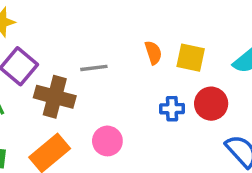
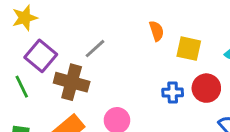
orange semicircle: (153, 53) -> (157, 31), moved
gray line: (94, 68) -> (95, 49), moved, turned -35

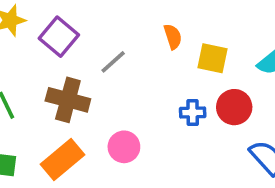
gray line: (95, 49) -> (113, 62), moved
purple square: (41, 56) -> (59, 37), moved

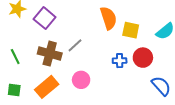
orange semicircle: (173, 37) -> (108, 18), size x1.6
gray line: (113, 62) -> (75, 45), moved

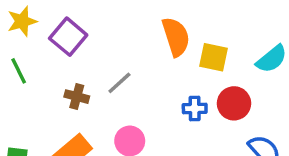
brown cross: (50, 54) -> (77, 97), size x0.6
green line: (15, 57) -> (19, 71), moved

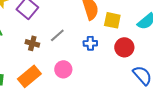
blue cross: (195, 109) -> (90, 43), moved

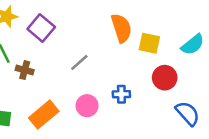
brown cross: (32, 43) -> (25, 70), moved
blue cross: (90, 43) -> (121, 94), moved

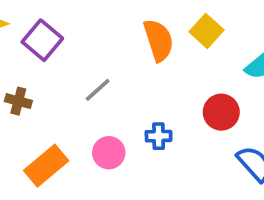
yellow square: (149, 43) -> (207, 31), moved, turned 30

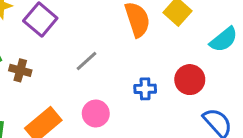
blue cross: (159, 136) -> (145, 89), moved

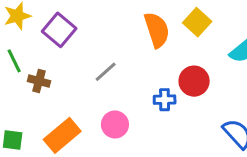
red circle: (190, 80) -> (194, 81), moved

